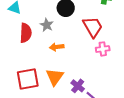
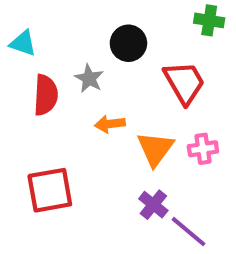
pink cross: (103, 49) -> (203, 149), moved
orange triangle: (55, 77) -> (155, 149), moved

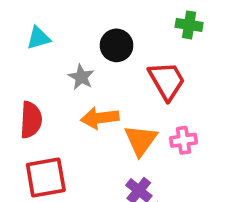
cyan triangle: (23, 43) -> (38, 38), moved, turned -35
red semicircle: (46, 95) -> (31, 120), moved
orange arrow: (110, 124) -> (100, 118), size x1.4

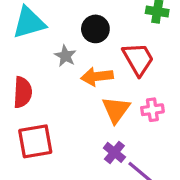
cyan triangle: (38, 38) -> (29, 23), size x1.6
orange arrow: (100, 118) -> (97, 76), moved

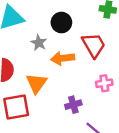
orange triangle: (116, 110) -> (36, 83), moved
purple cross: (114, 152) -> (73, 105), moved, turned 35

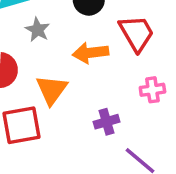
gray star: (39, 43) -> (37, 30), moved

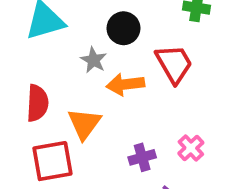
gray star: (37, 30) -> (94, 60), moved
pink cross: (152, 90) -> (191, 148), moved, turned -35

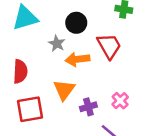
orange triangle: (84, 124) -> (64, 90), moved

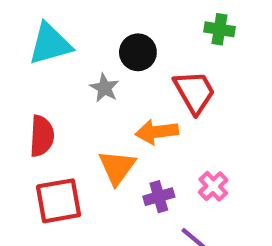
orange arrow: (77, 59) -> (157, 132), moved

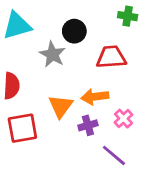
gray star: (104, 88) -> (52, 54), size x1.4
red trapezoid: (194, 92) -> (111, 57), turned -64
orange arrow: (157, 132) -> (95, 97), moved

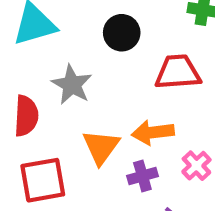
gray star: (52, 54) -> (72, 85), moved

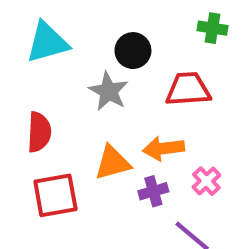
gray star: (72, 85) -> (108, 91), moved
orange triangle: (101, 147) -> (113, 163), turned 39

